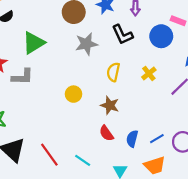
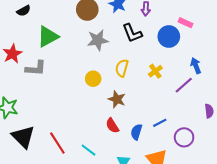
yellow circle: (74, 94) -> (93, 79), moved
blue line: (157, 139) -> (160, 123), moved

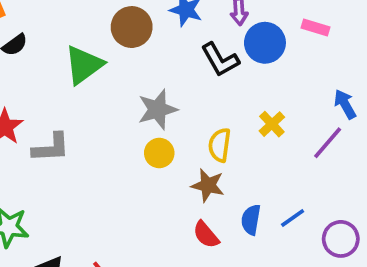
green triangle: (48, 37) -> (84, 65), moved
blue circle: (169, 37) -> (265, 43), moved
gray star: (98, 40) -> (158, 109), moved
yellow semicircle: (122, 68) -> (220, 145), moved
blue semicircle: (136, 132) -> (251, 220), moved

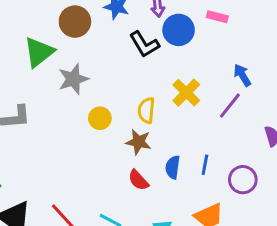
gray star: (158, 109) -> (73, 79), moved
yellow cross: (272, 124) -> (186, 93), size x1.4
blue line: (293, 218) -> (205, 165), turned -42

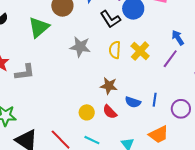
gray star: (73, 79) -> (80, 47), moved, turned 30
yellow semicircle: (146, 110) -> (115, 50), moved
yellow circle: (100, 118) -> (87, 112), moved
blue semicircle: (173, 167) -> (133, 102), turned -77

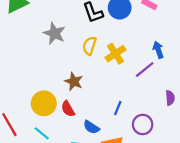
blue semicircle: (133, 102) -> (91, 127), moved
yellow circle: (87, 112) -> (44, 103), size x1.5

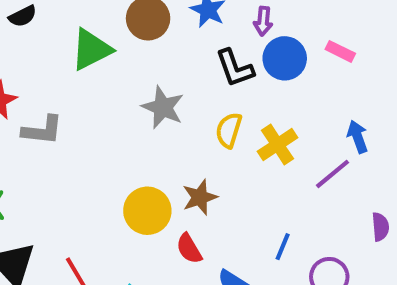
brown star: (74, 81) -> (200, 197), turned 30
yellow circle: (44, 103) -> (147, 211), moved

